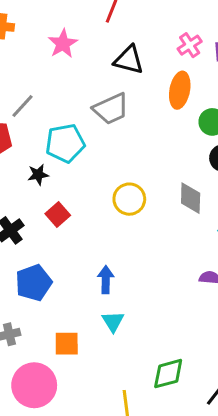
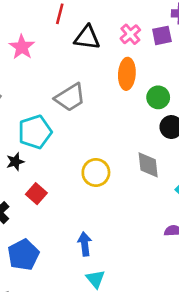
black triangle: (129, 60) -> (87, 38), moved

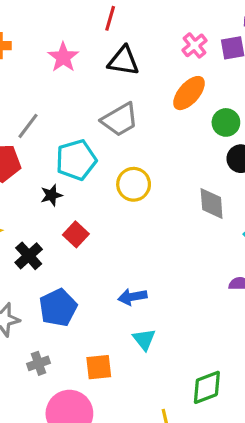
black triangle: (87, 38) -> (123, 61), moved
orange ellipse: (127, 74) -> (189, 93), turned 36
yellow circle: (96, 172) -> (134, 184), moved
blue arrow: (85, 244) -> (132, 297), turned -95

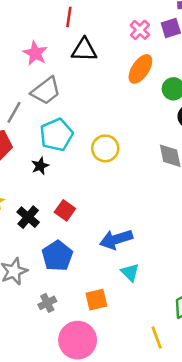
gray trapezoid: (120, 120) -> (46, 91), moved
red square: (76, 234) -> (65, 210), moved
blue arrow: (132, 297) -> (116, 239), size x1.4

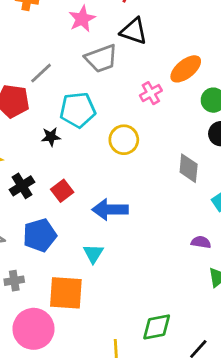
pink cross: (140, 30) -> (151, 93), moved
gray trapezoid: (46, 91) -> (101, 59), moved
blue arrow: (116, 239) -> (110, 210), moved
cyan triangle: (130, 272) -> (93, 253), moved
orange square: (96, 300) -> (66, 293), size x1.5

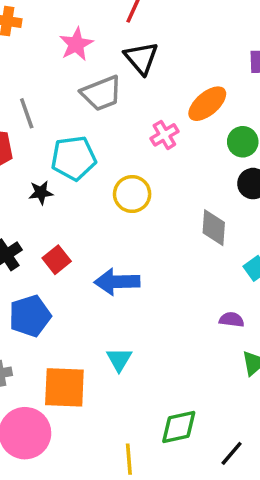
black triangle: (134, 31) -> (141, 58), turned 32
gray line: (41, 73) -> (27, 113), turned -65
cyan triangle: (93, 253) -> (119, 359), moved

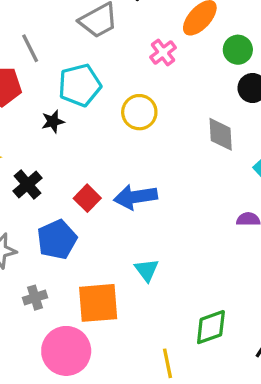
red square: (57, 260) -> (87, 198), moved

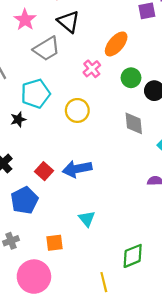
green circle: (238, 50) -> (131, 78), moved
orange square: (98, 303) -> (54, 243), size x0.6

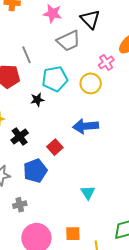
pink star: (25, 20) -> (53, 14), turned -30
yellow circle: (77, 110) -> (91, 83), moved
blue arrow: (77, 169) -> (86, 126), moved
orange square: (54, 243) -> (73, 234), moved

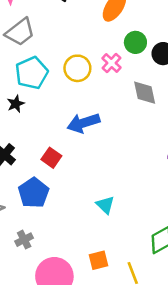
gray trapezoid: (69, 41) -> (20, 32), moved
pink cross: (106, 62) -> (112, 63), moved

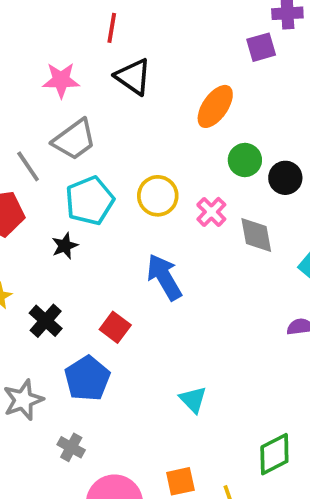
pink cross: (112, 63) -> (211, 212), moved
blue arrow: (83, 123) -> (164, 277), turned 76
gray cross: (24, 240) -> (71, 447), turned -36

